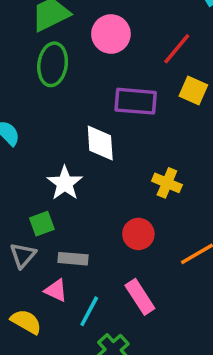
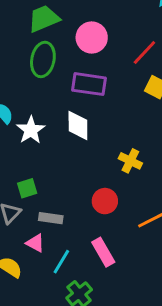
purple rectangle: (136, 101) -> (89, 84), moved
white star: (65, 183) -> (31, 130), moved

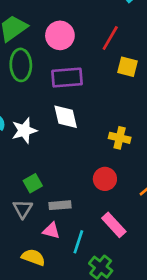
white star: (31, 130) -> (24, 131), turned 30

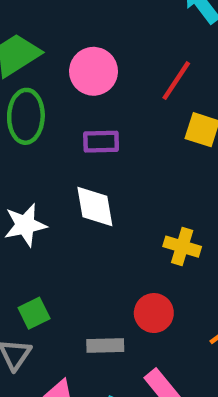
purple rectangle: (67, 78) -> (101, 142), size x0.7
gray rectangle: (60, 205) -> (105, 346), moved

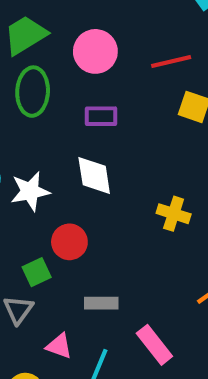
red line: (176, 81) -> (171, 61), turned 42
red circle: (154, 313) -> (69, 242), moved

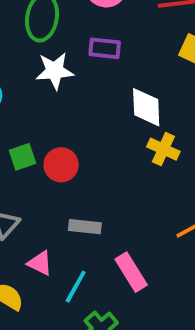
white diamond: (94, 175) -> (146, 107), moved
white star: (30, 191) -> (55, 71), moved
green square: (37, 272) -> (23, 157), moved

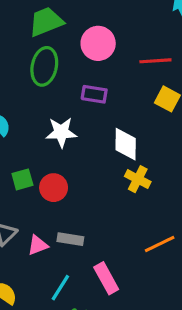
white star: (55, 71) -> (61, 132), moved
pink triangle: (40, 263) -> (38, 245), moved, turned -50

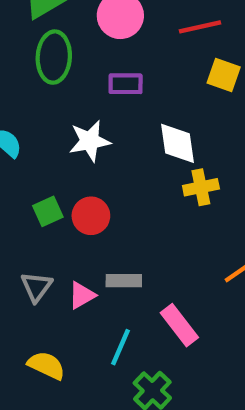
yellow cross: (138, 179) -> (201, 187), turned -30

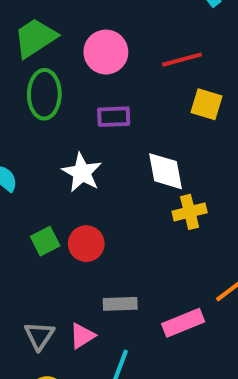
white star: (90, 141) -> (82, 173), turned -30
gray triangle: (36, 287) -> (39, 336), moved
pink triangle: (82, 295) -> (82, 336), moved
pink rectangle: (179, 325) -> (183, 323), moved, turned -72

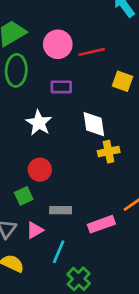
red line: (182, 60) -> (92, 52), moved
green square: (45, 241) -> (24, 196), moved

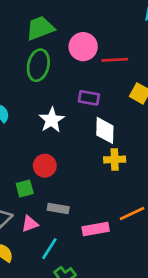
purple rectangle: (61, 87) -> (89, 98), moved

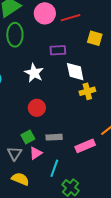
green square: (25, 189) -> (28, 137), moved

